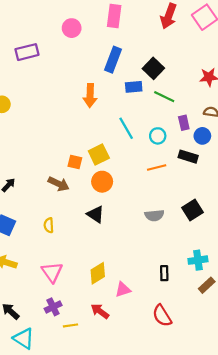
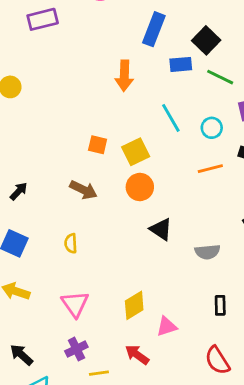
orange square: (75, 162) -> (98, 145), moved
black triangle: (96, 214) -> (161, 229), moved
gray semicircle: (154, 215) -> (207, 252), moved

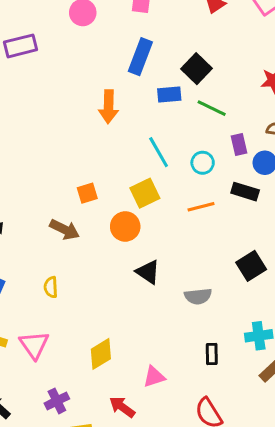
orange square: (98, 145) -> (87, 193), moved, turned -30
yellow square: (136, 152) -> (145, 193), moved
pink triangle: (75, 304) -> (34, 345), moved
yellow diamond: (134, 305) -> (101, 354), moved

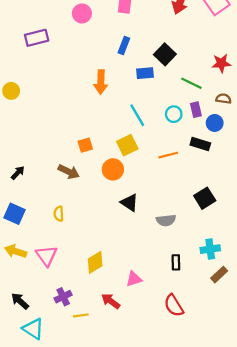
blue rectangle: (140, 57) -> (124, 46), size x0.7
green line: (212, 108) -> (191, 83), moved
cyan circle: (203, 163) -> (174, 114), moved

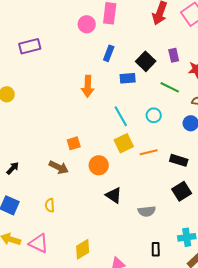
pink circle: (82, 13) -> (87, 24), moved
purple rectangle: (196, 110) -> (174, 55), moved
black rectangle: (200, 144) -> (179, 160), moved
yellow square: (127, 145) -> (124, 143), moved
pink triangle: (47, 256) -> (39, 243), turned -30

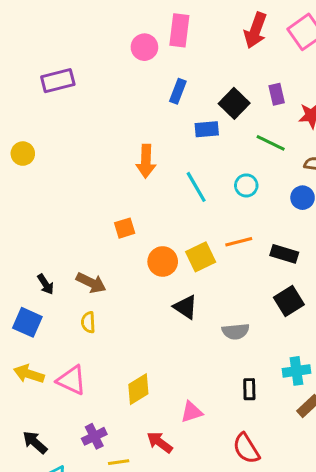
orange arrow: (88, 86) -> (146, 161), moved
yellow square: (124, 143) -> (201, 257), moved
brown arrow: (59, 167) -> (91, 283), moved
black arrow: (13, 168) -> (46, 284), moved, turned 104

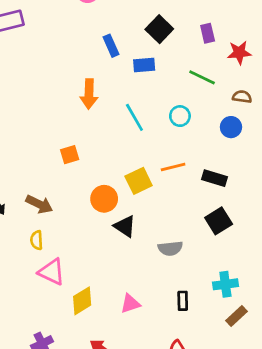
blue rectangle: (178, 91) -> (111, 46), moved, turned -45
black square: (234, 103) -> (159, 29), moved
orange circle: (163, 261) -> (104, 199), moved
pink triangle: (71, 380) -> (52, 272), moved
pink triangle: (192, 412) -> (130, 304), moved

